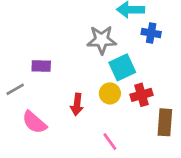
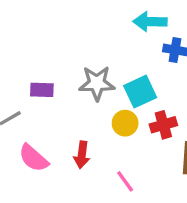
gray star: (102, 40) -> (97, 83), moved
red arrow: (77, 104) -> (82, 155), moved

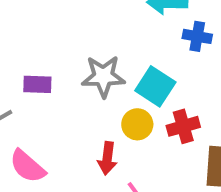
cyan square: (140, 92) -> (155, 86), turned -32
red arrow: (82, 155) -> (107, 158), moved

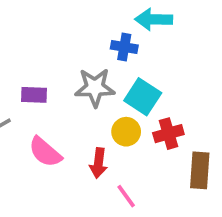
blue cross: (197, 36) -> (124, 47), moved
pink semicircle: (27, 166) -> (45, 152), moved

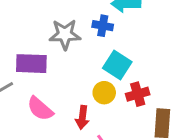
gray star: (95, 88) -> (65, 34), moved
purple rectangle: (34, 95) -> (31, 64), size x1.5

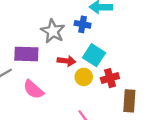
gray star: (65, 34) -> (53, 31), turned 30
red arrow: (82, 117) -> (67, 61), moved, turned -90

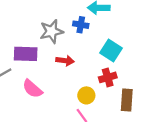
gray star: (53, 31) -> (52, 31), turned 30
cyan square: (94, 55) -> (111, 51), moved
yellow circle: (84, 77) -> (86, 95), moved

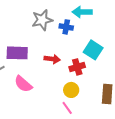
gray star: (52, 31) -> (42, 20), moved
red cross: (108, 77) -> (77, 67), moved

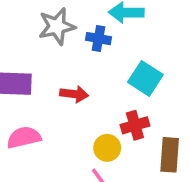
red cross: (77, 67) -> (135, 125), moved
pink semicircle: (23, 84) -> (24, 137), turned 126

